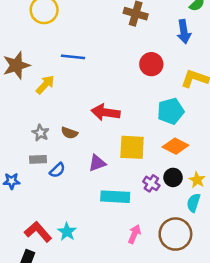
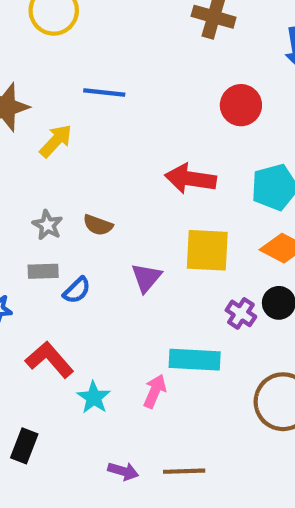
red arrow: (106, 112) -> (190, 179), moved
purple triangle: (97, 163) -> (146, 278), turned -30
cyan rectangle: (115, 197) -> (195, 360), moved
red L-shape: (38, 232) -> (50, 360), moved
pink arrow: (134, 234) -> (155, 391), moved

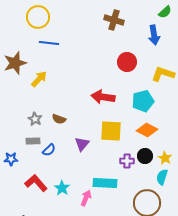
blue line: (104, 93) -> (49, 43), moved
purple cross: (241, 313) -> (127, 161), turned -32
cyan star: (94, 398) -> (62, 188), moved

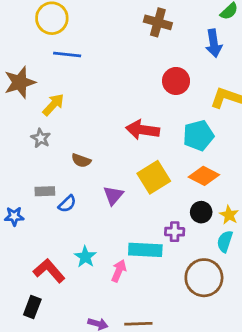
gray star: (35, 119) -> (41, 138), moved
yellow square: (111, 131) -> (154, 177), turned -35
purple cross: (127, 161) -> (175, 232), moved
red L-shape: (36, 183) -> (49, 271), moved

